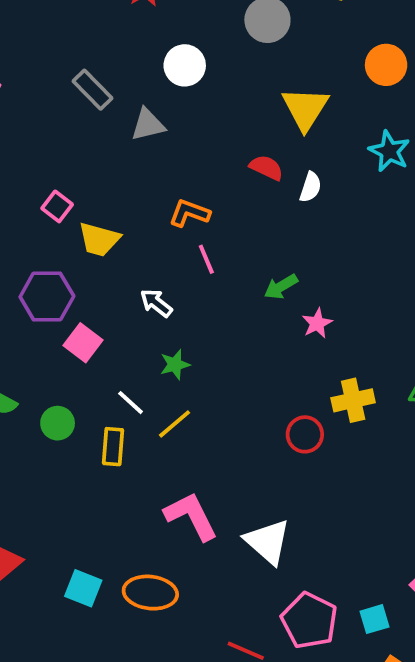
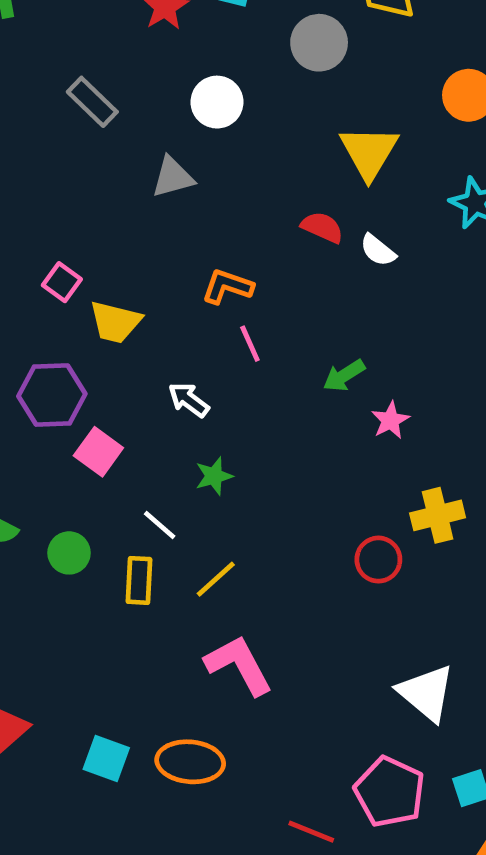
gray rectangle: (92, 90) -> (92, 102), moved
white semicircle: (310, 187) -> (378, 250), turned 112
yellow line: (175, 424) -> (216, 579), moved
white triangle: (268, 542) -> (426, 693), moved

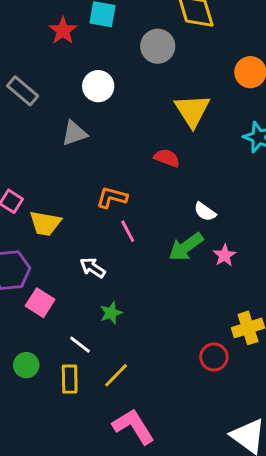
white semicircle: (378, 250) -> (205, 212), moved
green arrow: (344, 376) -> (186, 247), size x1.4
pink star: (390, 420) -> (225, 255), moved

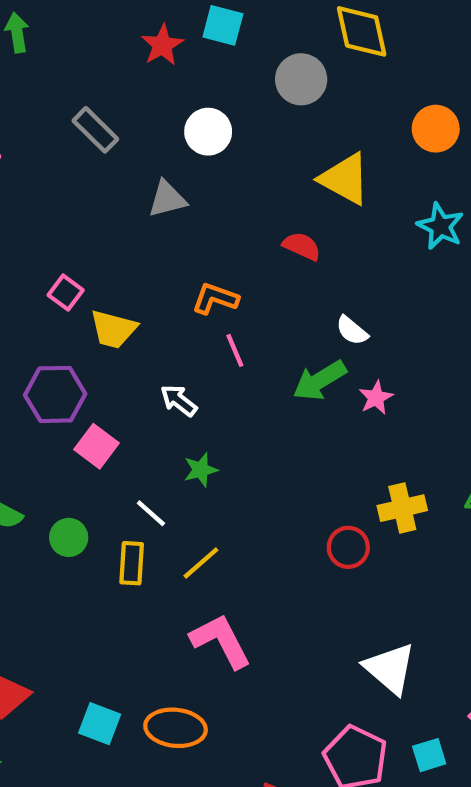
yellow triangle: (192, 111) -> (345, 179), turned -33

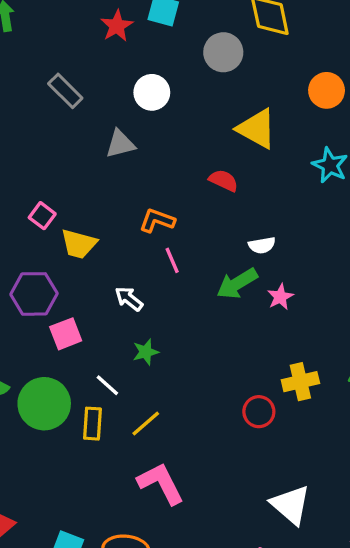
white semicircle: (352, 331) -> (262, 245), turned -50
pink square: (97, 446) -> (66, 334), turned 32
green circle: (69, 537) -> (44, 404), size x1.8

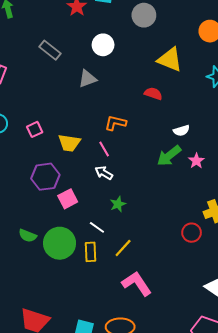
pink square: (42, 216) -> (35, 129), moved, turned 35
pink line: (172, 260) -> (104, 149), moved

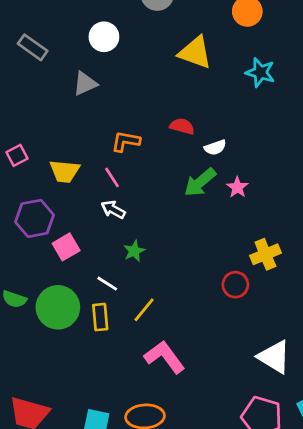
red semicircle: (153, 94) -> (182, 126), moved

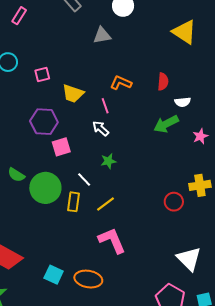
red semicircle: (182, 126) -> (163, 82), turned 66
pink star: (237, 187) -> (200, 136), moved

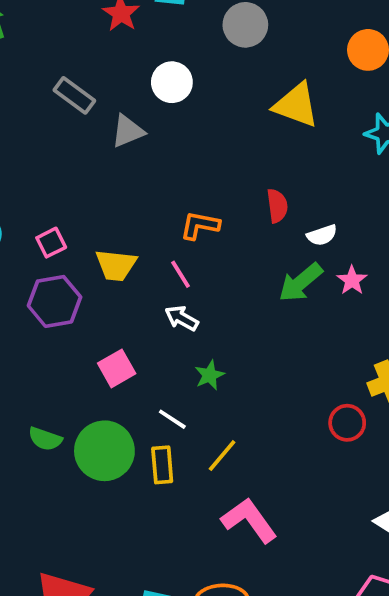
gray triangle: (102, 35) -> (128, 131), moved
purple hexagon: (44, 122) -> (55, 301), moved
pink star: (200, 136) -> (352, 280), moved

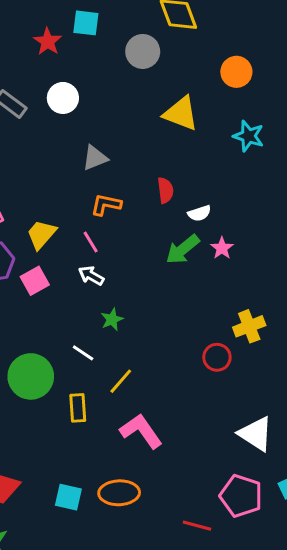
white circle: (172, 82) -> (63, 98), moved
gray triangle: (128, 131) -> (95, 158), moved
yellow trapezoid: (116, 265) -> (41, 234), turned 124
pink square: (117, 368) -> (35, 281), moved
yellow rectangle: (162, 465) -> (78, 408), moved

